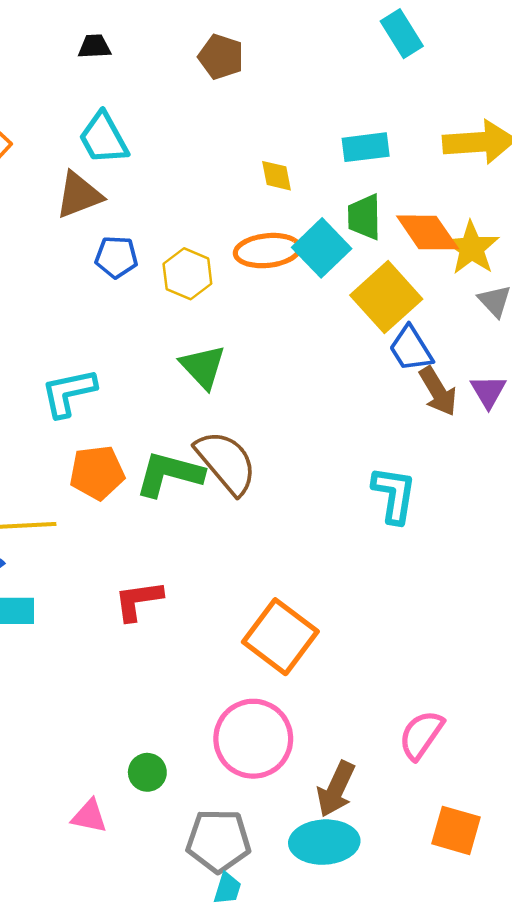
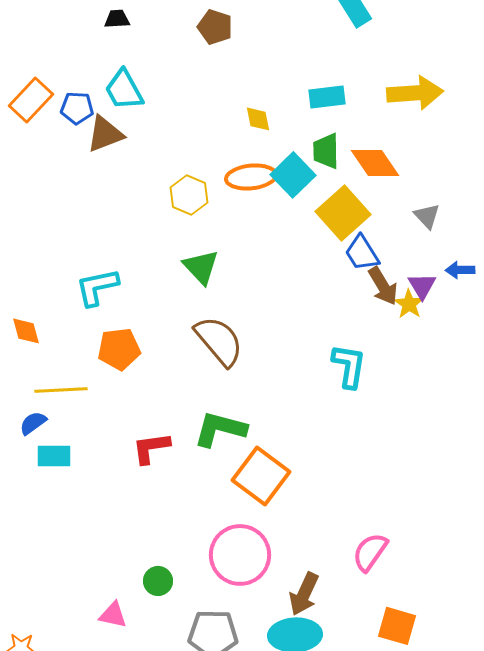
yellow star: (472, 248) -> (409, 304), moved, size x0.7
blue pentagon: (116, 257) -> (77, 108), moved
green L-shape: (169, 474) -> (220, 429), moved

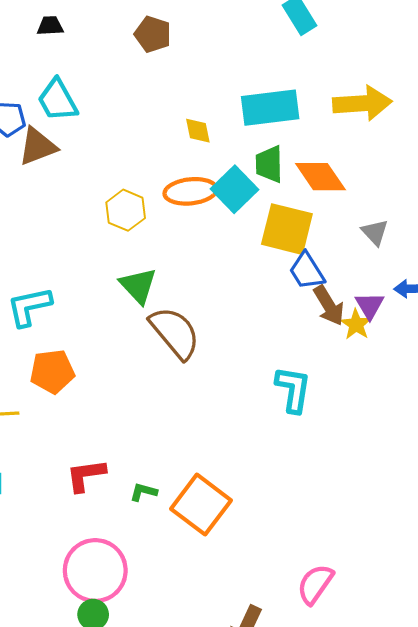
cyan rectangle: (327, 97) -> (270, 108), size x1.5
yellow square: (343, 213) -> (287, 229), turned -34
brown semicircle: (219, 341) -> (175, 333), moved
green L-shape: (220, 429) -> (143, 492), moved, size x0.5
pink circle: (240, 555) -> (95, 571), moved

